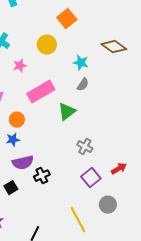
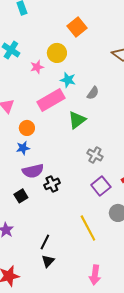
cyan star: (81, 63) -> (68, 80), moved
pink star: (20, 66) -> (37, 67), moved

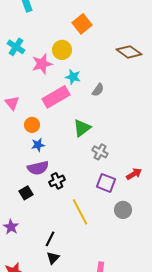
pink star: (37, 67) -> (42, 64), size x1.5
green triangle: (77, 120) -> (82, 128), moved
blue star: (23, 148) -> (38, 145), moved
purple square: (101, 186) -> (106, 183), turned -30
yellow line: (88, 228) -> (80, 212), moved

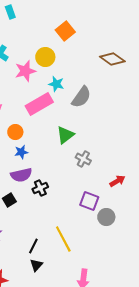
gray semicircle: (98, 90) -> (81, 97), size x1.6
purple square: (106, 183) -> (89, 201), moved
yellow line: (80, 212) -> (63, 239), moved

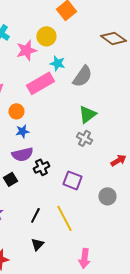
green triangle: (65, 135) -> (87, 114), moved
purple square: (89, 201) -> (72, 180), moved
black line: (33, 246) -> (35, 215), moved

